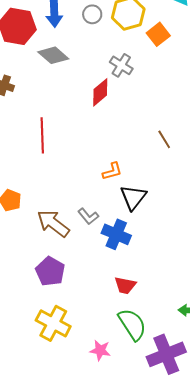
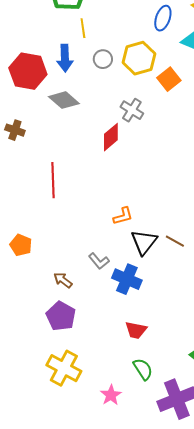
brown line: (164, 139) -> (175, 241), moved, turned -30
brown arrow: (53, 223) -> (63, 280), moved, size x0.6
green semicircle: (132, 324) -> (143, 369), size x0.7
pink star: (100, 350) -> (111, 395), turned 30

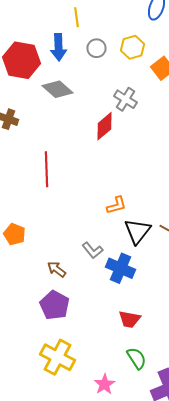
yellow hexagon: (139, 58) -> (132, 47), size x0.7

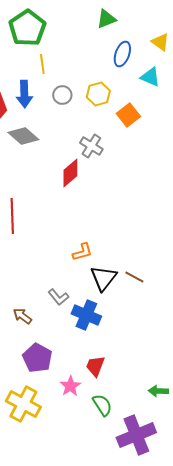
purple pentagon: (54, 305) -> (37, 358), moved
red trapezoid: (130, 319) -> (95, 366), turned 100
pink star: (104, 384) -> (70, 386), moved

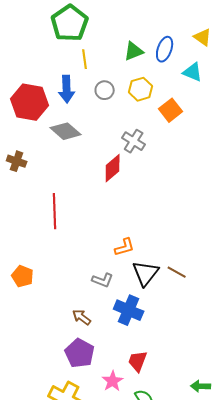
green triangle: (106, 19) -> (134, 51), moved
gray L-shape: (58, 297) -> (103, 280), moved, turned -30
brown arrow: (22, 316) -> (82, 317), moved

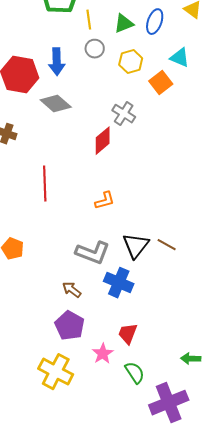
yellow line: (85, 59) -> (89, 20), moved
cyan triangle: (193, 72) -> (180, 58), moved
gray circle: (105, 90) -> (95, 49), moved
orange L-shape: (125, 247) -> (105, 201), moved
gray L-shape: (103, 280) -> (93, 253), size x1.6

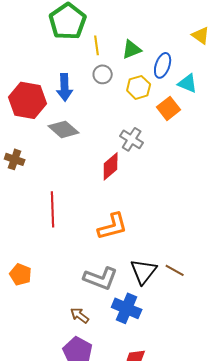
blue ellipse: (155, 22) -> (163, 65), moved
orange L-shape: (105, 201) -> (113, 226), size x1.5

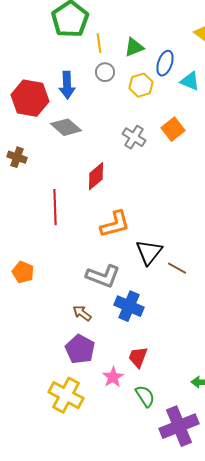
orange square: (169, 108) -> (173, 129), moved
red diamond: (111, 166) -> (96, 176), moved
black triangle: (144, 271) -> (149, 252), moved

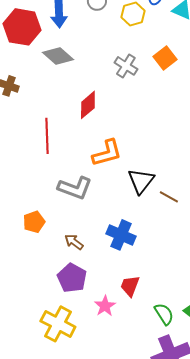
orange pentagon: (23, 272) -> (34, 222), moved, turned 30
gray L-shape: (103, 276) -> (75, 188), moved
green semicircle: (145, 396) -> (164, 314), moved

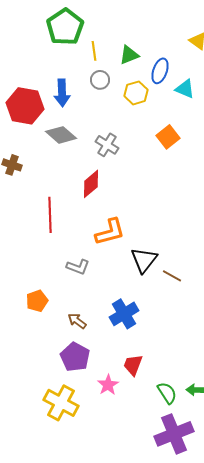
gray cross: (126, 66) -> (107, 145), moved
gray L-shape: (75, 188) -> (78, 267), size x0.7
blue cross: (121, 235) -> (124, 314), turned 36

